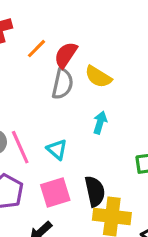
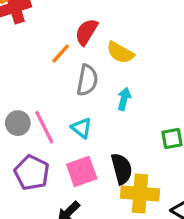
orange line: (36, 49) -> (61, 54), moved
gray semicircle: (63, 84) -> (87, 80), moved

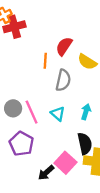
orange line: (61, 54) -> (45, 61), turned -42
cyan arrow: (124, 99) -> (86, 112), moved
pink square: (82, 172) -> (65, 163), moved, turned -30

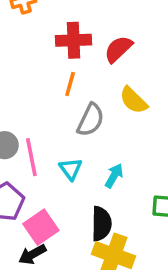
red cross: (14, 27) -> (73, 40), moved
red semicircle: (64, 46) -> (118, 49), moved
pink square: (65, 163) -> (41, 227), moved

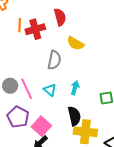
red cross: (73, 40) -> (35, 29), moved
red semicircle: (118, 49) -> (60, 17), turned 132
orange line: (70, 84) -> (20, 25), moved

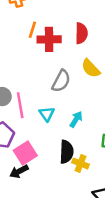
yellow cross: (85, 132) -> (80, 164), moved, size x0.6

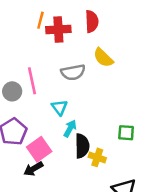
gray semicircle: (61, 81) -> (73, 72), turned 55
pink line: (20, 105) -> (32, 81), moved
cyan arrow: (76, 119) -> (70, 128), moved

